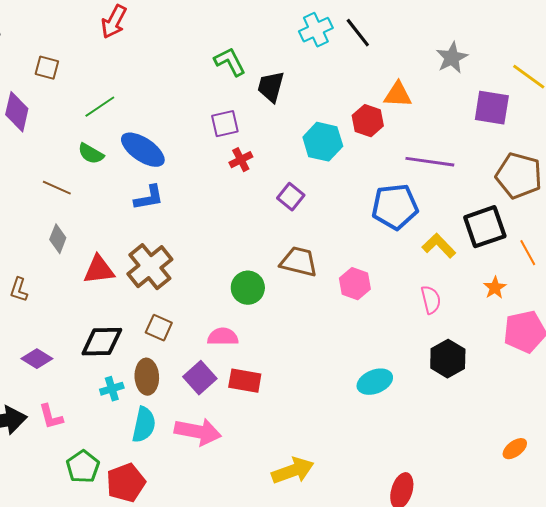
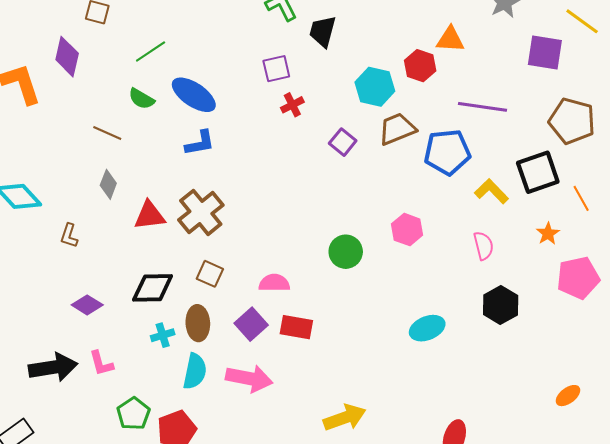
brown trapezoid: (299, 262) -> (397, 129), moved, turned -36
green circle: (248, 288) -> (346, 252), moved

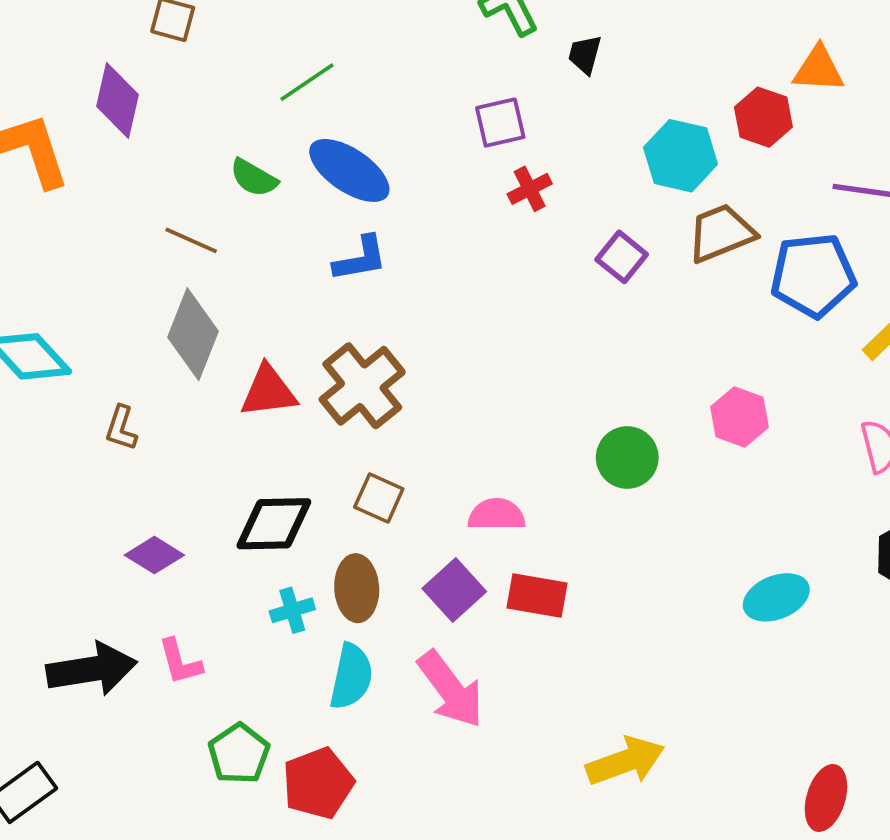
black trapezoid: (323, 31) -> (585, 54), size x0.7
green line: (151, 52) -> (307, 82), moved
gray diamond: (108, 184) -> (193, 334), size x1.6
pink arrow: (249, 378) -> (451, 689), turned 42

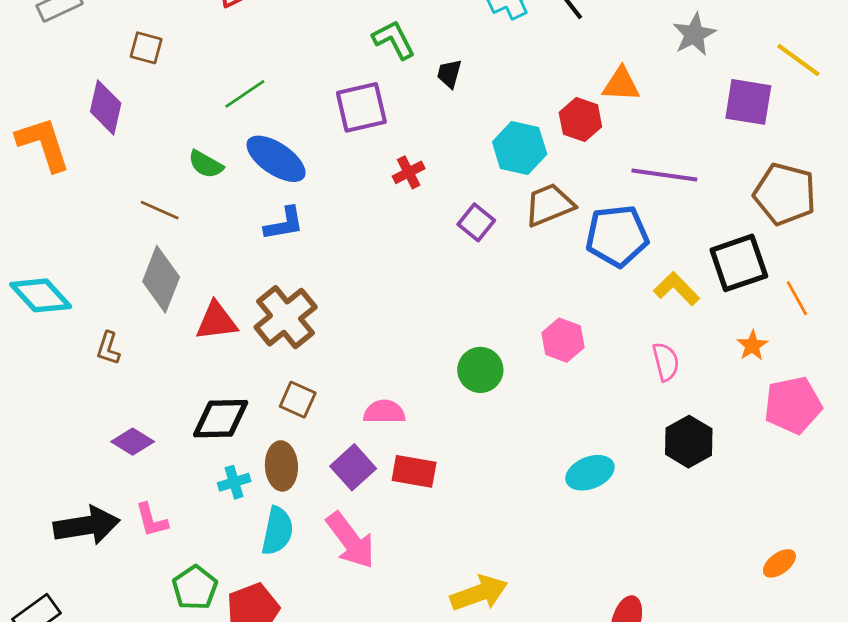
purple square: (500, 123) -> (361, 107), moved, size x1.4

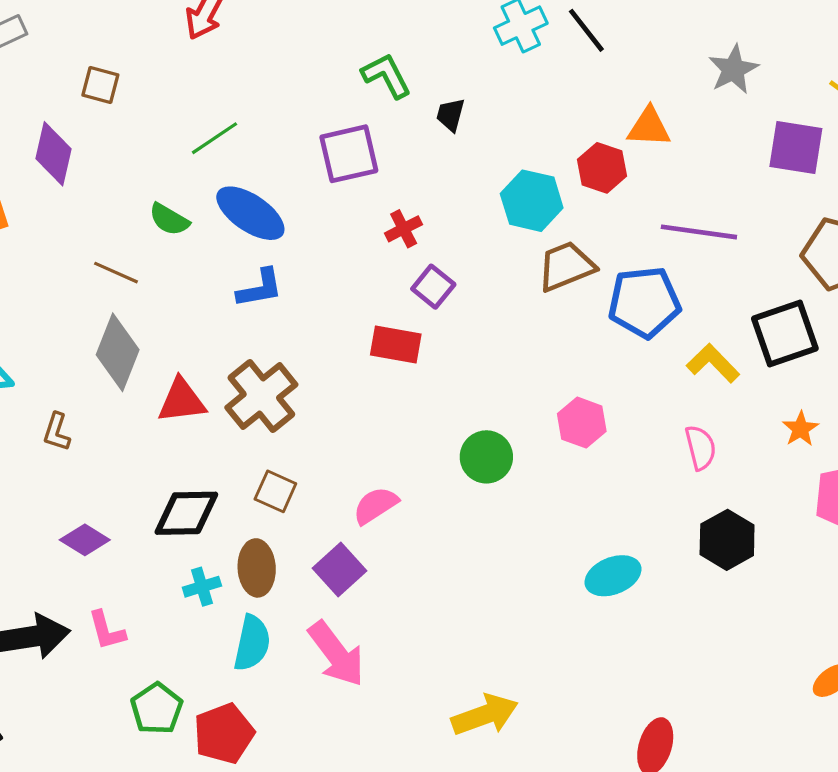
purple square: (476, 222) -> (433, 287), moved
pink semicircle: (384, 412) -> (375, 505), turned -33
red rectangle: (414, 471) -> (396, 344), moved

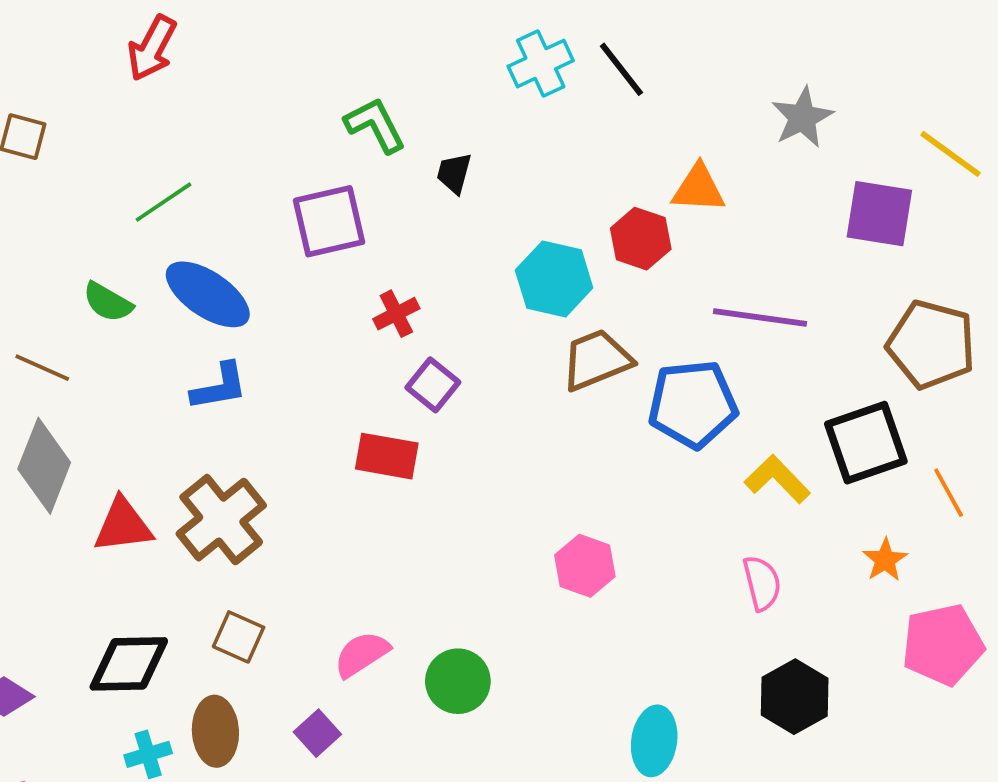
pink hexagon: (582, 423) -> (585, 566), moved
green circle: (486, 457) -> (458, 681), moved
purple square: (340, 569) -> (317, 733), size x0.7
cyan ellipse: (613, 576) -> (654, 741), turned -60

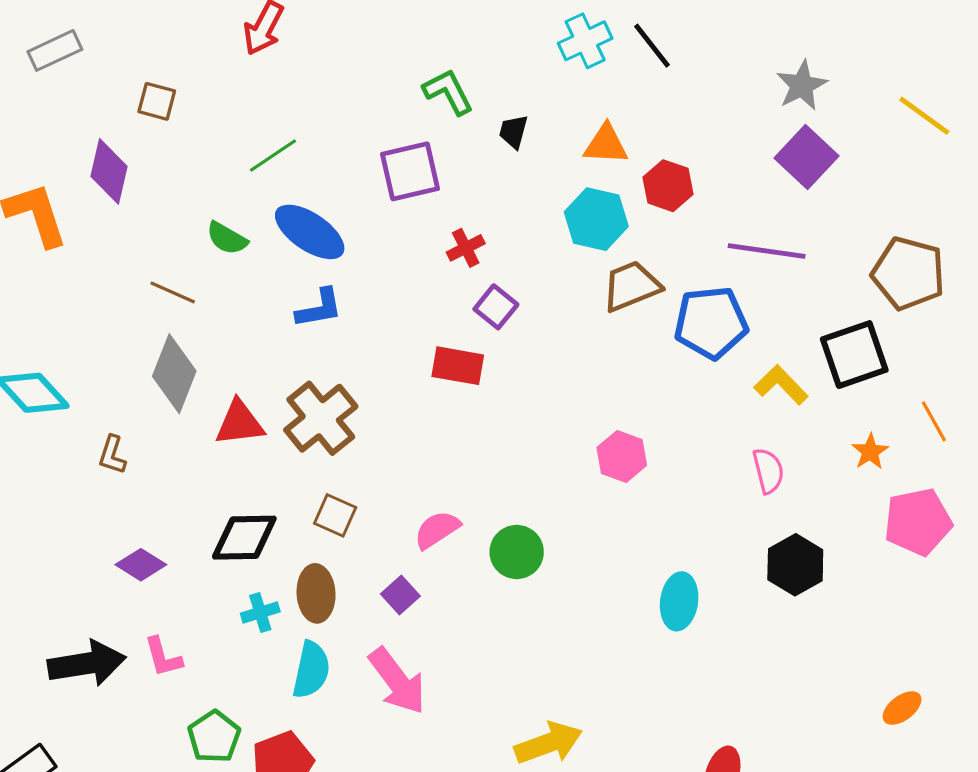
orange triangle: (698, 189) -> (606, 144), moved
purple square: (879, 214) -> (806, 157), moved, turned 34
orange line: (949, 493) -> (934, 421), moved

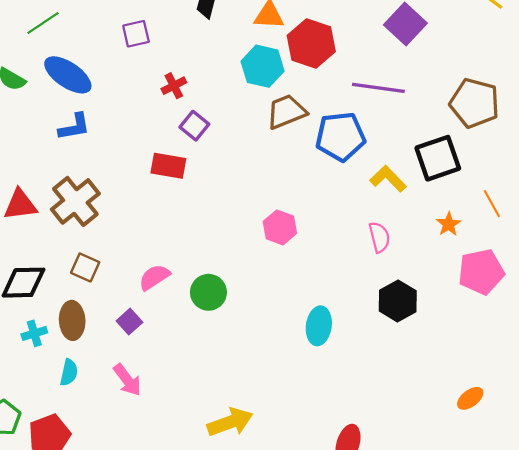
purple square: (410, 171) -> (136, 34), size x0.7
red hexagon: (668, 186) -> (311, 44), size x1.4
cyan semicircle: (311, 670) -> (69, 372), size x0.7
pink arrow: (397, 681) -> (127, 380), size x0.7

